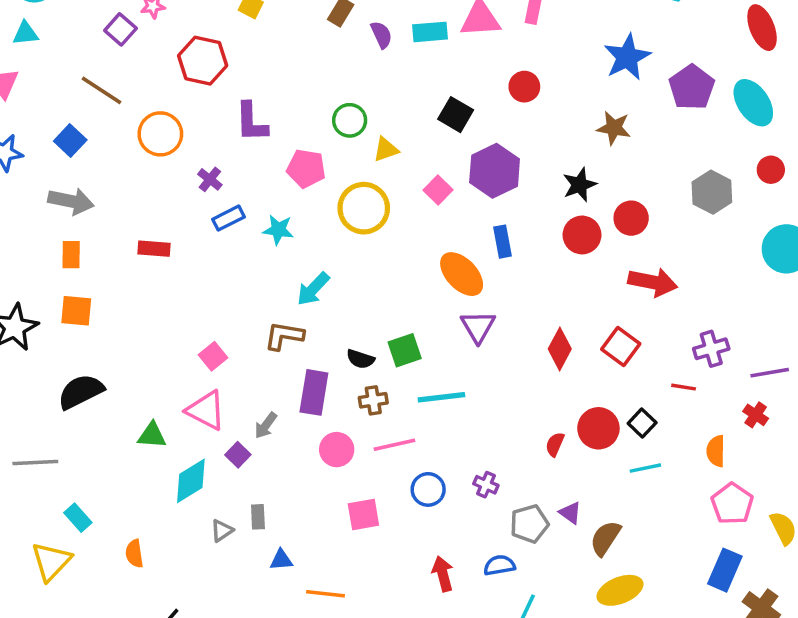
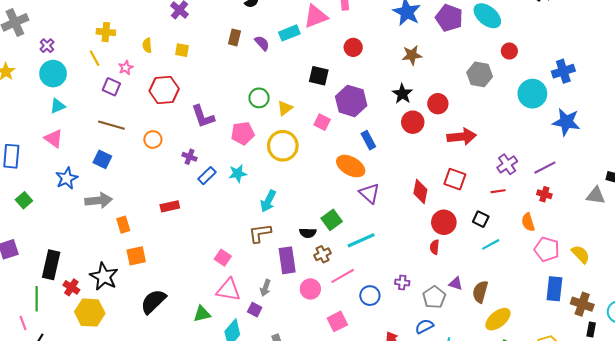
orange circle: (160, 134) -> (153, 139), size x0.7
gray arrow: (71, 201) -> (99, 200), moved
red circle: (598, 428) -> (444, 222), moved

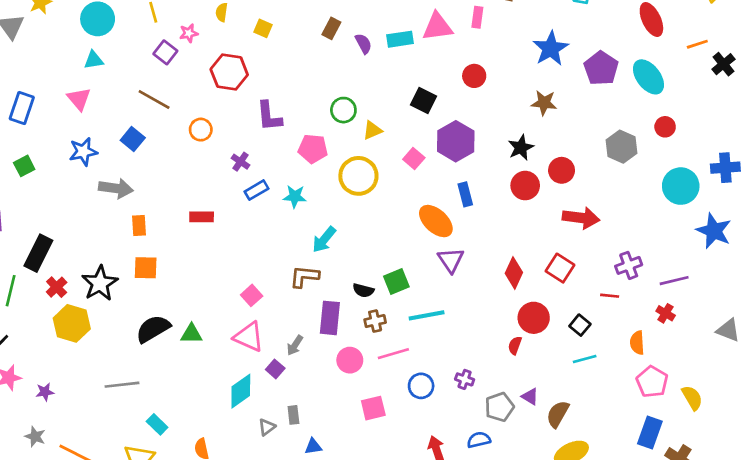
green triangle: (202, 314) -> (191, 334), moved

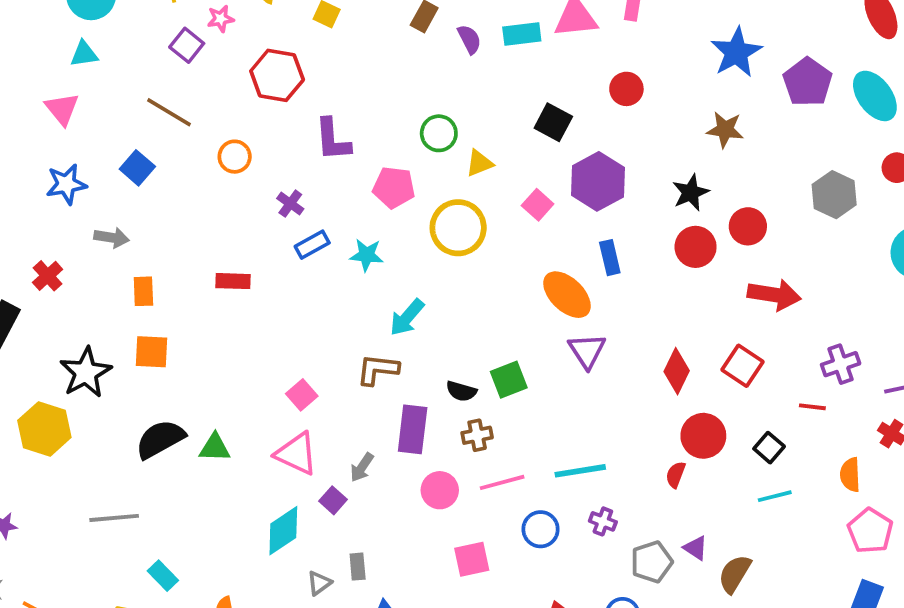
gray arrow: (116, 188) -> (112, 238), size x0.7
red cross: (57, 287) -> (48, 276), moved
cyan line: (427, 315) -> (580, 471), moved

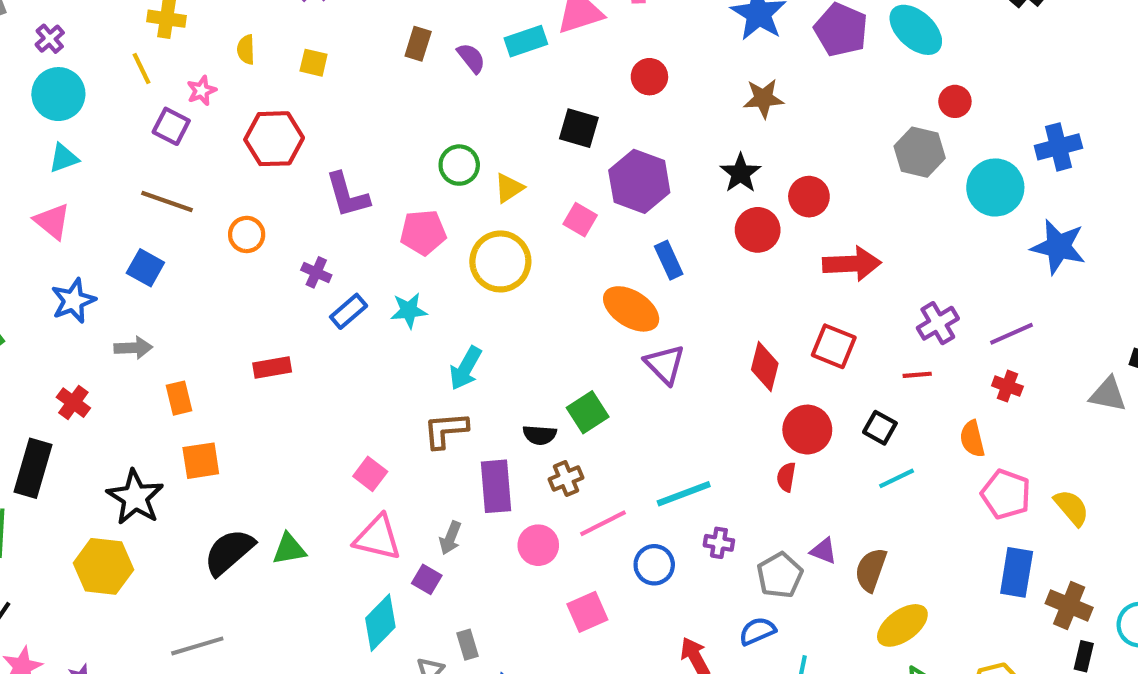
gray hexagon: (834, 195) -> (920, 152), moved

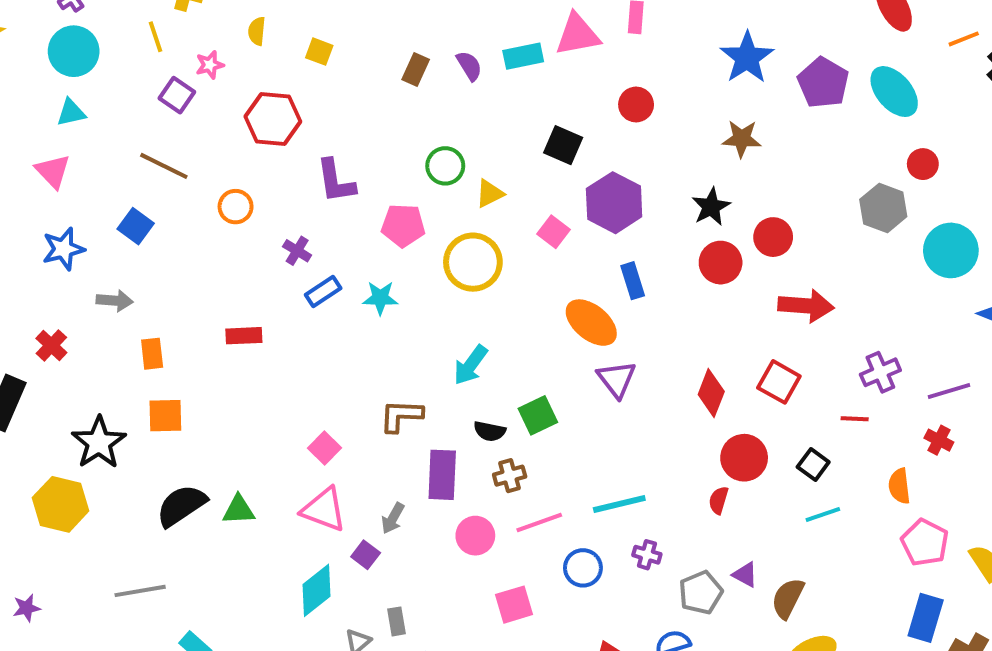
brown rectangle: (418, 44) -> (416, 70), moved
cyan arrow: (466, 368) -> (471, 365), moved

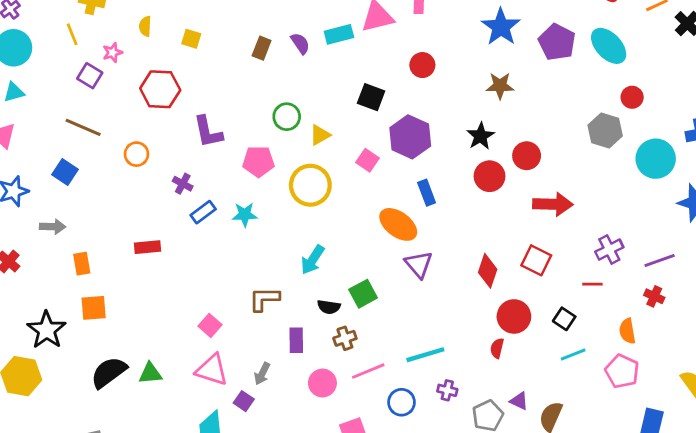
purple rectangle: (442, 475) -> (296, 340), size x0.7
pink pentagon: (925, 543) -> (622, 371), moved

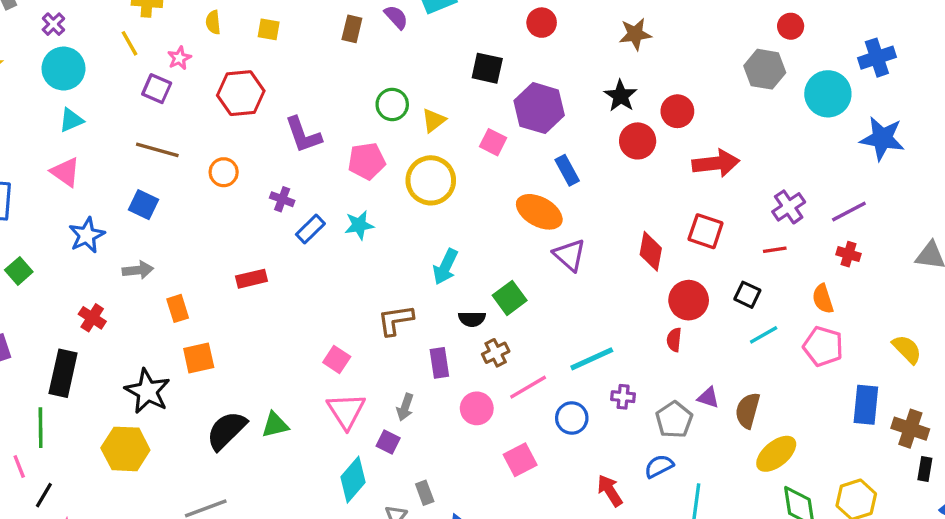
pink triangle: (212, 370) -> (346, 411), turned 48

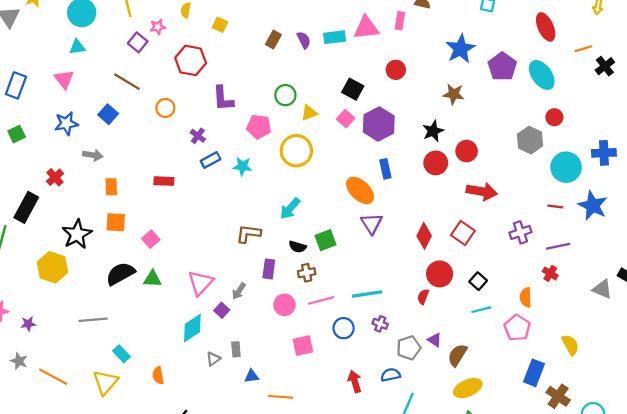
pink square: (493, 142) -> (346, 119), moved
red line: (775, 250) -> (555, 206), moved
pink square: (337, 360) -> (151, 239), moved

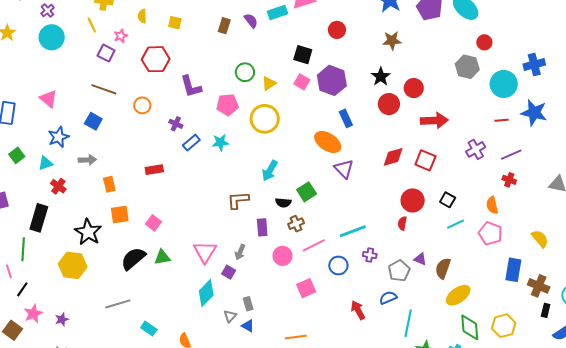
cyan triangle: (77, 47) -> (45, 163), moved
red diamond: (424, 236) -> (393, 157), moved, turned 60
blue triangle: (252, 376) -> (248, 326), moved, turned 48

